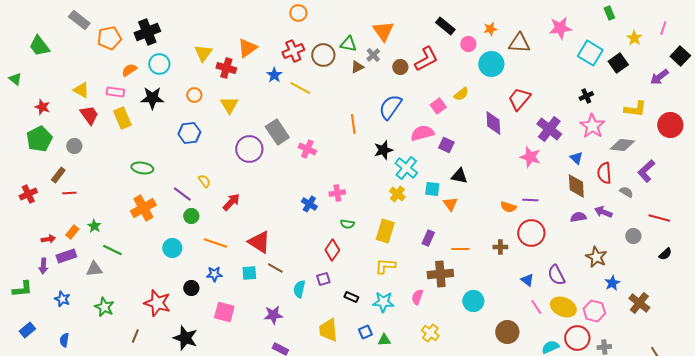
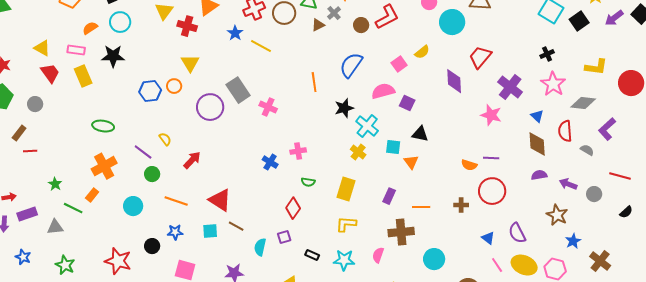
purple arrow: (659, 77) -> (614, 18), moved
orange circle: (194, 95) -> (174, 86), moved
purple arrow: (603, 212) -> (568, 184), moved
orange rectangle: (72, 232) -> (92, 195), moved

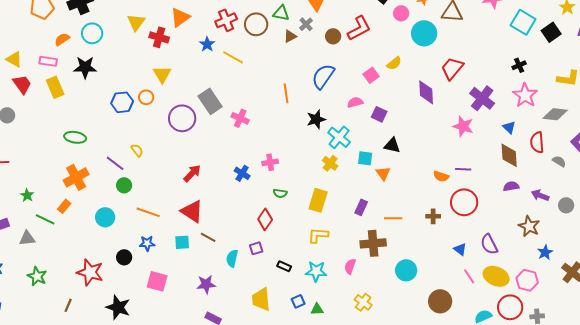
pink semicircle: (383, 91) -> (355, 102), size x0.7
red arrow: (192, 160) -> (192, 173), moved

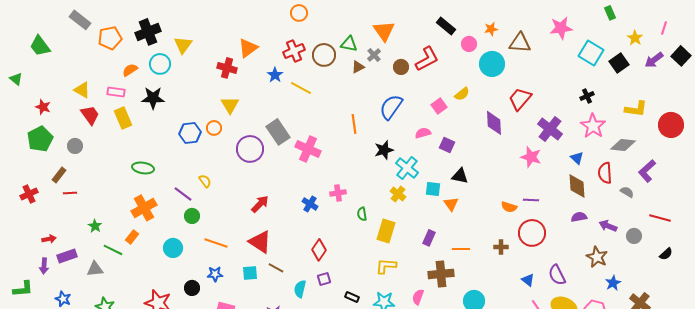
yellow triangle: (136, 22) -> (183, 45), moved
pink cross: (240, 118) -> (308, 149), size x1.4
green semicircle: (280, 193) -> (362, 214), moved, turned 72
red diamond: (265, 219) -> (319, 250), moved

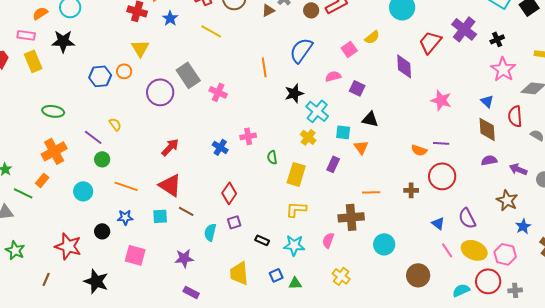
blue star: (275, 75) -> (170, 18), moved
purple cross: (550, 129) -> (464, 29), moved
pink cross: (308, 149) -> (218, 92), size x0.7
purple rectangle: (429, 238) -> (333, 164), moved

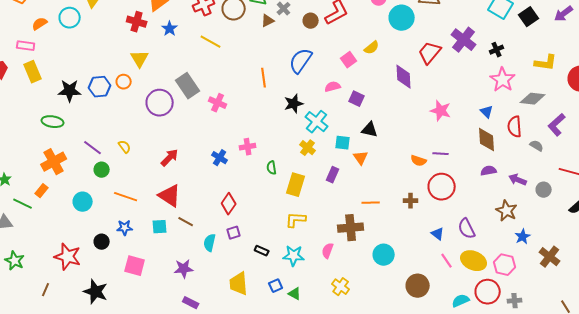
black star: (63, 41) -> (70, 91), moved
yellow semicircle: (115, 124) -> (125, 147), moved
green triangle: (295, 283) -> (295, 294), turned 32

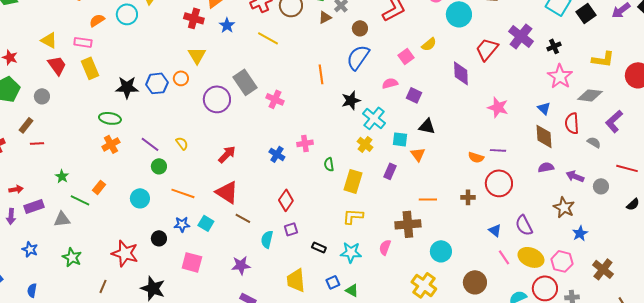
brown circle: (311, 21) -> (360, 28), moved
orange cross: (54, 162) -> (111, 144), moved, size x0.7
cyan square: (160, 227) -> (206, 223), moved, turned 35
brown cross: (550, 257) -> (603, 269), moved
yellow cross: (341, 287) -> (424, 285), moved, size x1.4

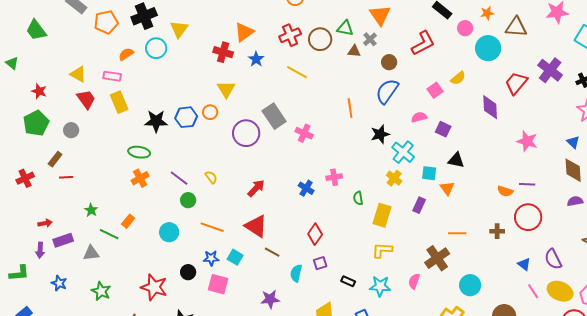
brown triangle: (325, 17) -> (354, 51), turned 32
brown cross: (408, 224) -> (437, 258), turned -30
pink square: (192, 262) -> (218, 284), moved

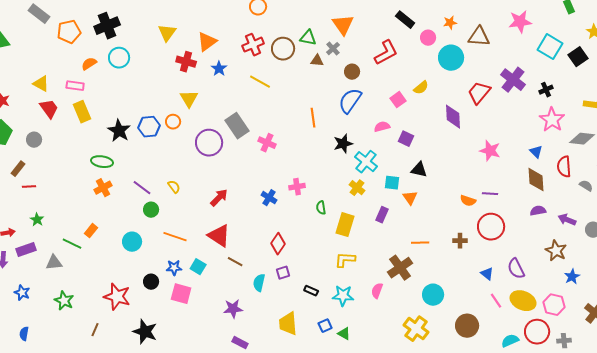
yellow triangle: (179, 29) -> (167, 33), moved
black star: (156, 121) -> (119, 131), turned 30
green star: (91, 210) -> (37, 220), moved

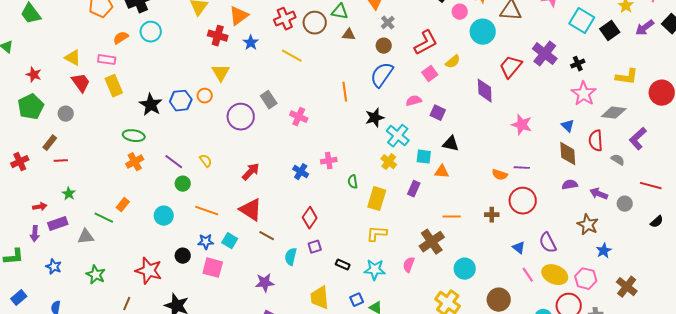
gray cross: (333, 49) -> (388, 23), moved
red L-shape: (386, 53) -> (426, 43), moved
gray rectangle: (237, 126) -> (269, 100), size x0.7
orange triangle: (410, 198) -> (442, 172), turned -49

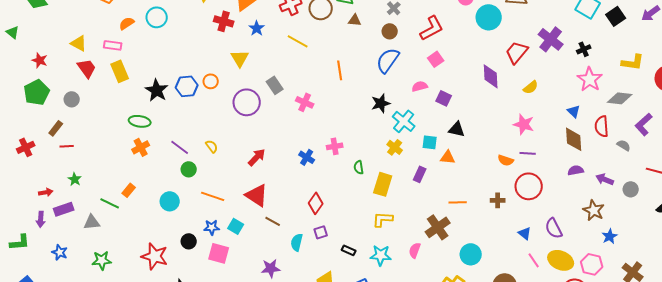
yellow semicircle: (453, 62) -> (531, 87), moved
yellow triangle: (221, 73) -> (240, 58), moved
orange line: (345, 92) -> (340, 70), moved
pink star: (522, 125) -> (524, 124), moved
green star: (96, 275) -> (102, 260), turned -30

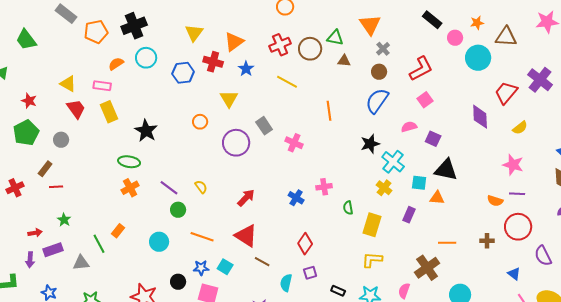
blue hexagon: (187, 86) -> (183, 73), moved
black triangle: (457, 129) -> (446, 170), size x1.4
green line: (110, 203) -> (99, 244), turned 36
purple semicircle: (554, 228) -> (543, 256), moved

